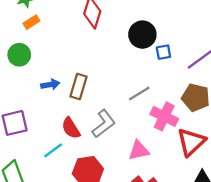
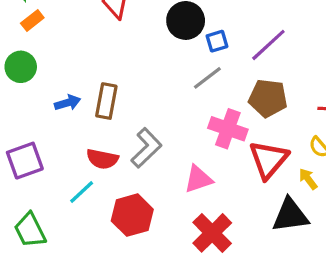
gray line: (139, 94) -> (207, 78), moved
red semicircle: (71, 128) -> (102, 159), turned -40

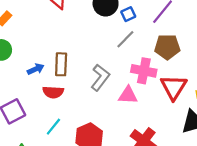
gray L-shape: (146, 148) -> (100, 78), moved
red semicircle: (102, 159) -> (53, 92), moved
pink triangle: (198, 179) -> (128, 95), moved, turned 30

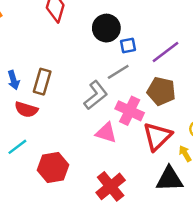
blue arrow: (36, 69) -> (14, 80), turned 84
gray L-shape: (100, 78) -> (96, 95), moved

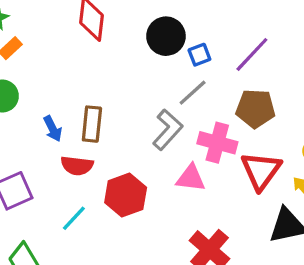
red hexagon: (53, 167) -> (126, 195), moved

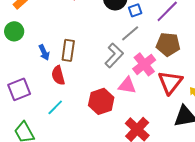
pink cross: (217, 143) -> (144, 64), turned 35
red semicircle: (77, 166) -> (58, 75), turned 66
red hexagon: (126, 195) -> (101, 101), moved

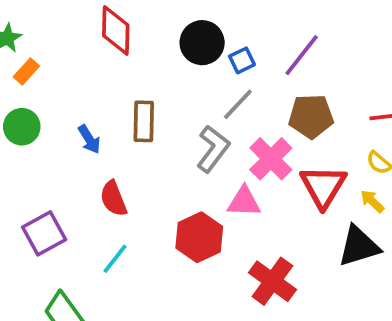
brown rectangle: (68, 50) -> (144, 121), moved
blue arrow: (44, 52) -> (89, 139), moved

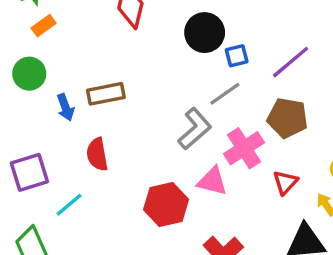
brown rectangle: (144, 121) -> (106, 94), moved, turned 66
blue arrow: (89, 139) -> (65, 107), moved
red triangle: (323, 186) -> (285, 182), size x0.6
cyan line: (115, 259) -> (69, 205), moved

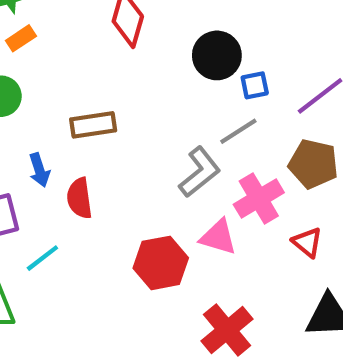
blue arrow: (65, 107) -> (39, 170), moved
red triangle: (285, 182) -> (307, 242), turned -36

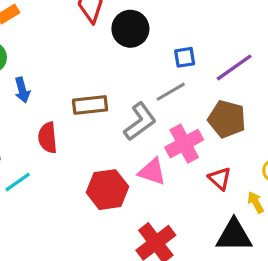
black circle: (217, 55) -> (130, 29), moved
brown rectangle: (93, 125) -> (90, 105), moved
blue arrow: (39, 170) -> (22, 90), moved

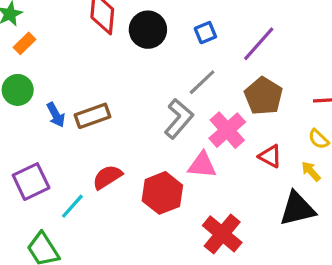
blue square: (185, 57) -> (205, 33), moved
brown rectangle: (90, 105) -> (92, 116), moved
brown pentagon: (227, 119) -> (263, 96), turned 30
red semicircle: (48, 138) -> (107, 177), moved, turned 76

